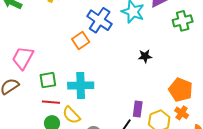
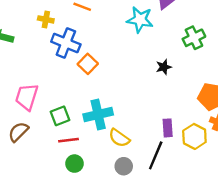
blue cross: (100, 20) -> (66, 43), moved
green cross: (183, 21) -> (194, 38), moved
yellow semicircle: (71, 115) -> (119, 138), moved

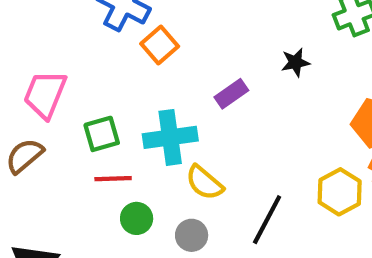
purple rectangle: (168, 128) -> (231, 94), moved, turned 54
green circle: (74, 164) -> (137, 218), moved
gray circle: (124, 166) -> (192, 235), moved

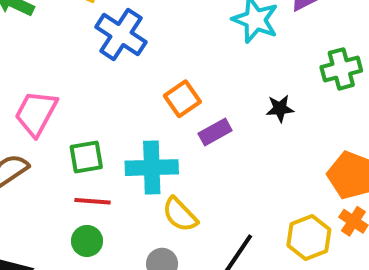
orange square: (160, 45) -> (182, 99), moved
green circle: (137, 218) -> (87, 241), moved

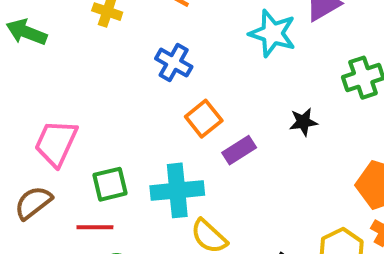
blue cross: (121, 35) -> (174, 63), moved, size x0.7
red line: (93, 201) -> (95, 227), moved

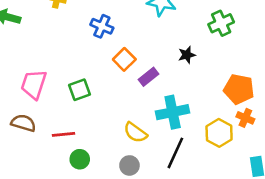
green square: (110, 184) -> (79, 90), moved
cyan cross: (177, 190) -> (173, 112), moved
brown semicircle: (33, 203) -> (23, 123), turned 60

